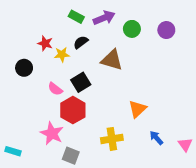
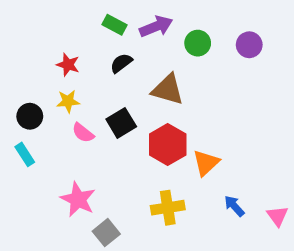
yellow star: (62, 54) -> (68, 101), moved
black circle: (24, 68) -> (30, 116), moved
red hexagon: (73, 110) -> (168, 145), moved
cyan rectangle: (13, 151) -> (25, 154), moved, turned 40
gray square: (71, 156) -> (106, 233), turned 30

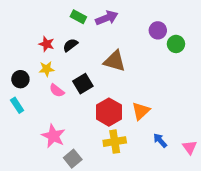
green circle: (198, 43) -> (176, 44), moved
purple circle: (249, 45) -> (158, 30), moved
black semicircle: (121, 63) -> (70, 45), moved
red hexagon: (168, 145) -> (109, 112), moved

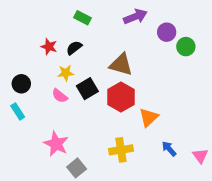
purple arrow: (107, 18) -> (135, 17), moved
yellow star: (47, 69) -> (66, 73), moved
red hexagon: (109, 112) -> (121, 97), moved

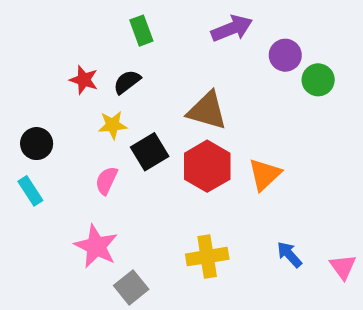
green rectangle: (83, 18) -> (141, 31), turned 42
pink semicircle: (60, 96) -> (106, 181), moved, turned 77
orange triangle: (149, 117) -> (265, 174), moved

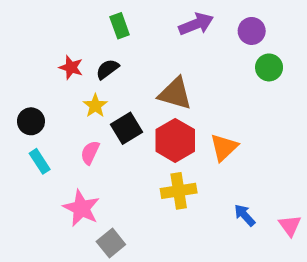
purple circle: (285, 55) -> (252, 31), moved
yellow star: (113, 125) -> (95, 106), turned -30
cyan rectangle: (30, 191) -> (40, 161), moved
yellow cross: (207, 257) -> (179, 191), moved

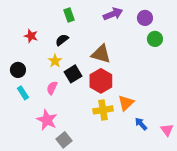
red star: (71, 67) -> (31, 36), moved
orange triangle: (224, 147) -> (126, 103), moved

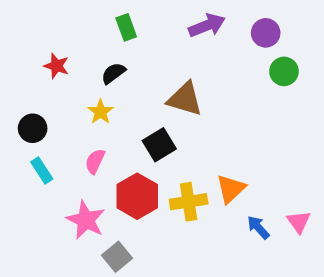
black square: (73, 74) -> (159, 145), moved
red hexagon: (101, 81) -> (137, 196), moved
pink triangle: (167, 130) -> (299, 222), moved

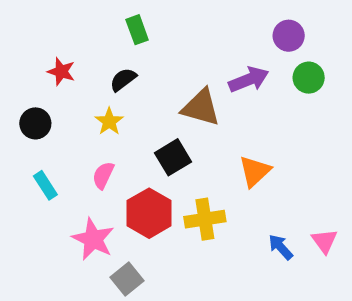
purple arrow: (207, 26) -> (249, 80), moved
black circle: (33, 128) -> (35, 123), moved
orange triangle: (231, 189) -> (255, 171), moved

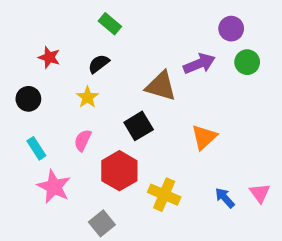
green rectangle: (137, 30) -> (110, 24), turned -30
yellow cross: (205, 219) -> (164, 195), moved, turned 32
pink star: (93, 239) -> (54, 187), moved

